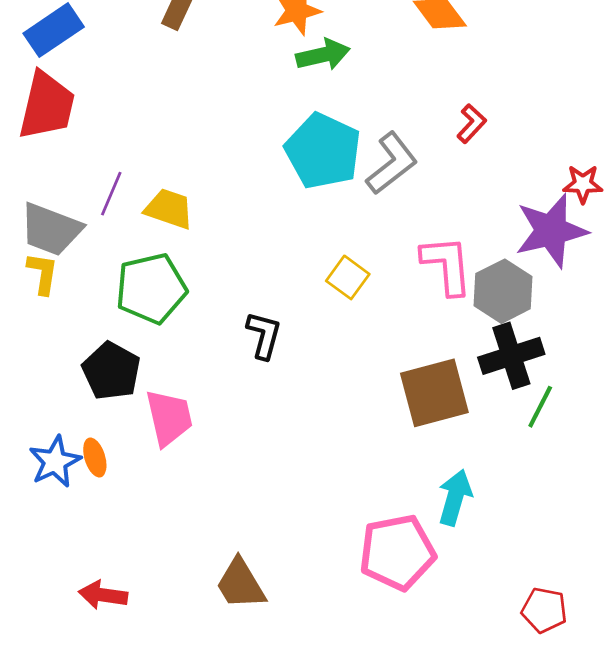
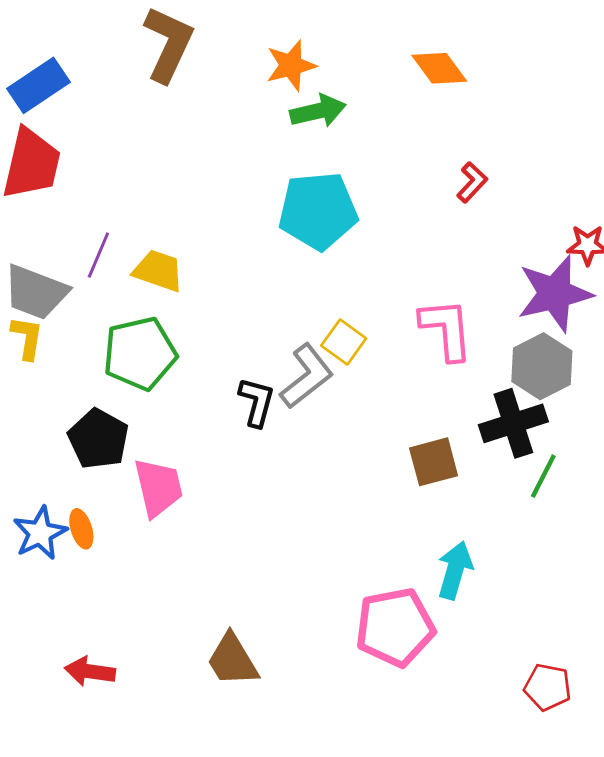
cyan pentagon: (323, 151) -> (318, 211), turned -30
gray L-shape: (392, 163) -> (307, 376), moved
gray hexagon: (503, 291) -> (542, 366), moved
brown square: (434, 393) -> (434, 462), size x0.7

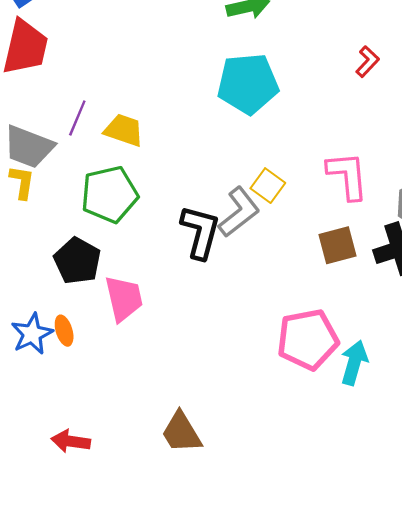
black L-shape: (257, 402) -> (200, 232), size x1.4
brown square: (434, 462) -> (338, 245), moved
pink pentagon: (395, 627) -> (308, 339), moved

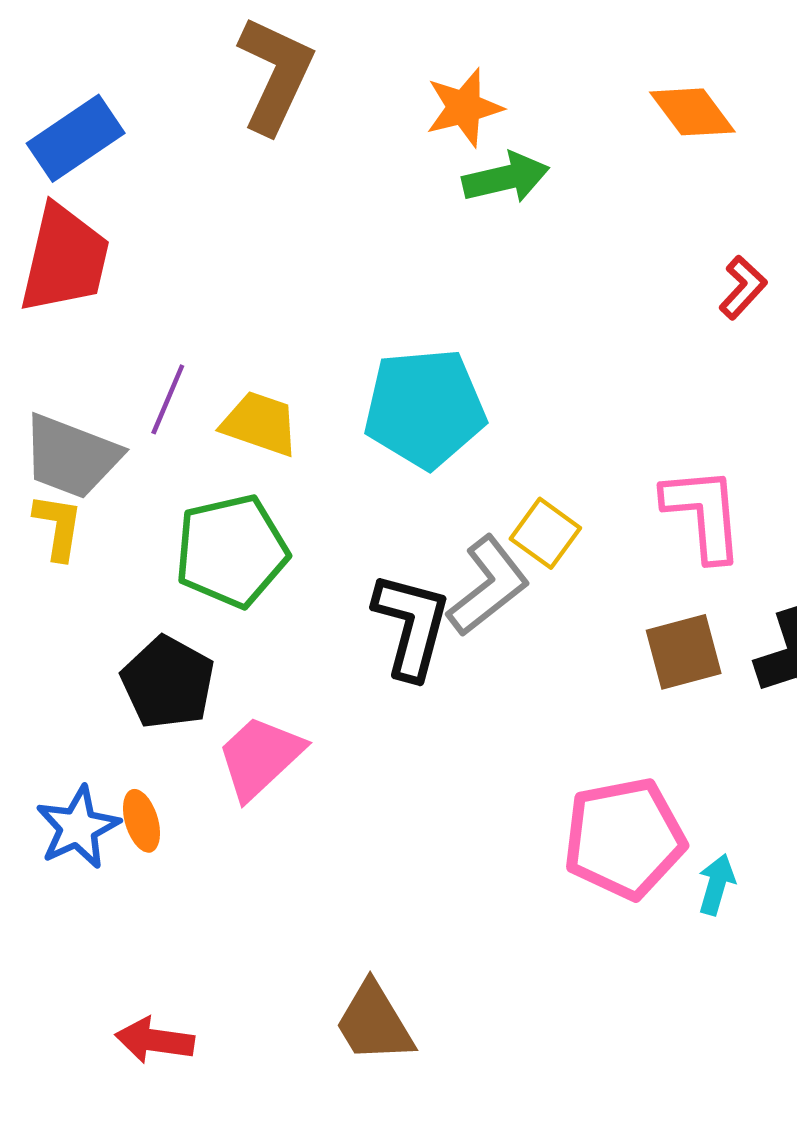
cyan pentagon: (248, 84) -> (425, 408), moved
pink trapezoid: (124, 298) -> (260, 757), turned -120
cyan arrow: (354, 363) -> (717, 884), size x0.7

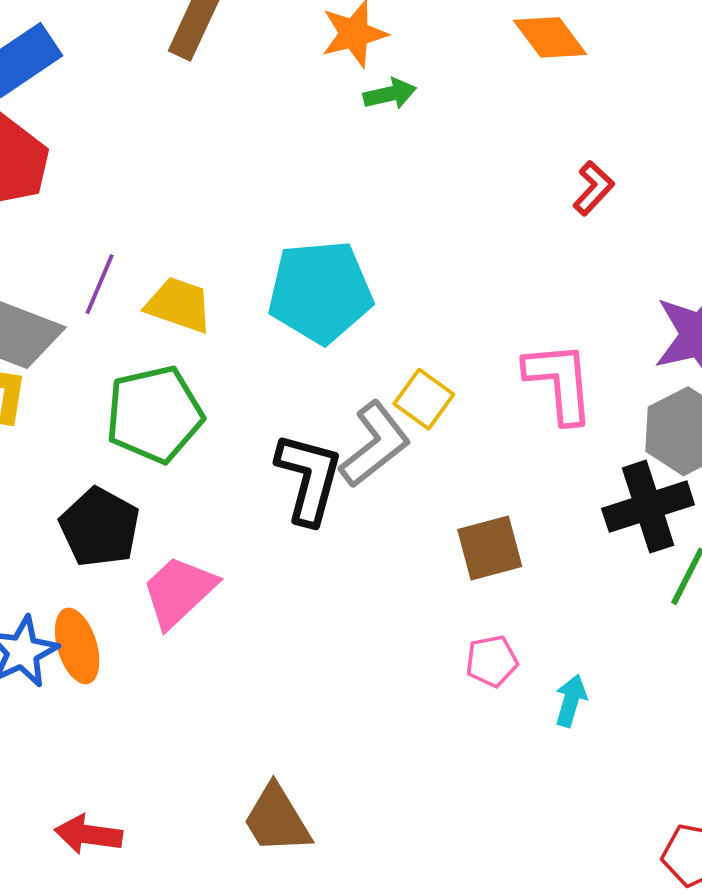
green arrow: (506, 178) -> (390, 94), size x0.7
brown square: (684, 652) -> (490, 548), moved
orange ellipse: (142, 821) -> (77, 646), size x1.4
pink pentagon: (624, 838) -> (492, 661), size x0.5

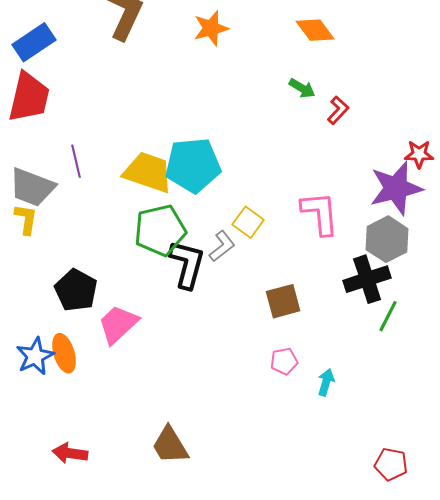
green arrow: (390, 94) -> (302, 88), moved, turned 44
purple line: (100, 284) -> (76, 161), turned -36
yellow trapezoid: (179, 305) -> (148, 172), moved, size x1.4
green pentagon: (154, 414) -> (160, 230), moved
gray L-shape: (375, 444) -> (222, 246), size x0.7

